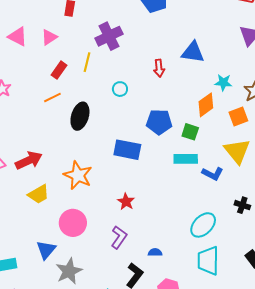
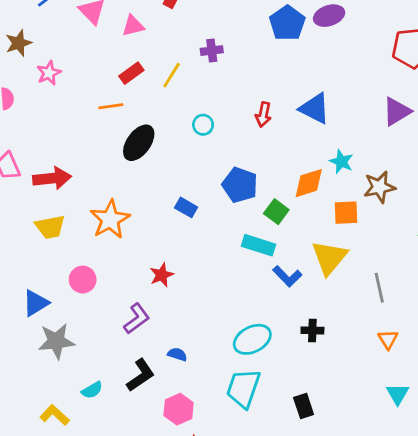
purple cross: (109, 36) -> (212, 51), size x0.6
blue rectangle: (127, 150) -> (186, 207), size x0.6
black cross: (242, 205) -> (312, 330), turned -35
pink circle: (73, 223) -> (83, 280), size x0.7

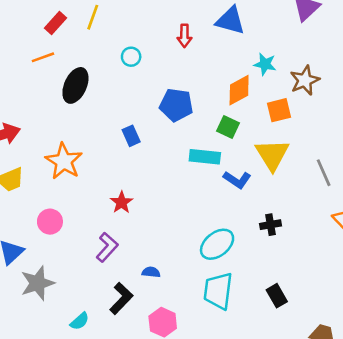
blue rectangle: (186, 207) -> (131, 136), turned 48
green square: (276, 212) -> (228, 127), moved

